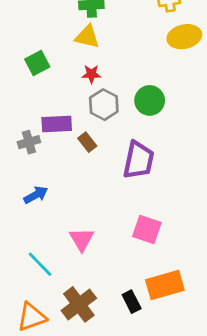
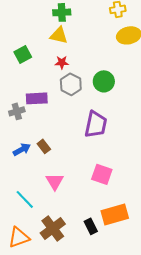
brown rectangle: (87, 142) -> (44, 146), moved

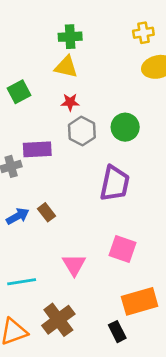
pink triangle: (55, 181) -> (74, 265), moved
cyan line: (25, 199) -> (22, 282), turned -55
black rectangle: (91, 226) -> (117, 332), moved

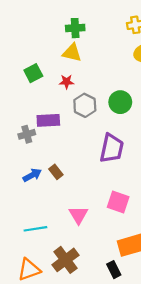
red star: (70, 102) -> (67, 82), moved

